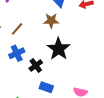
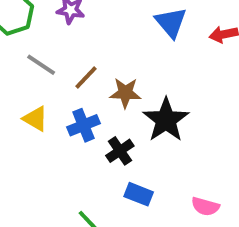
brown star: (51, 21) -> (125, 93), moved

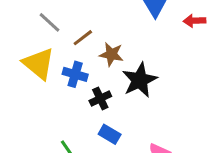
yellow triangle: (35, 119) -> (39, 64), size x1.6
blue cross: (83, 125) -> (75, 74), turned 30

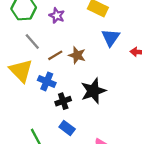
brown star: (111, 54) -> (77, 55), moved

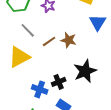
yellow triangle: (21, 71) -> (19, 57), turned 50
blue cross: (47, 81) -> (40, 89), moved

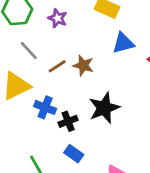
blue triangle: (98, 22) -> (123, 43), turned 42
blue cross: (40, 89) -> (45, 107), moved

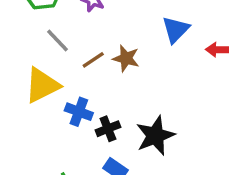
blue triangle: (123, 43) -> (176, 29), turned -30
black star: (104, 108) -> (155, 136), moved

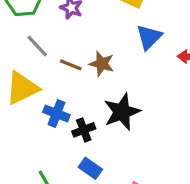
brown line: (93, 60) -> (71, 65), turned 55
black star: (155, 136) -> (122, 112), moved

